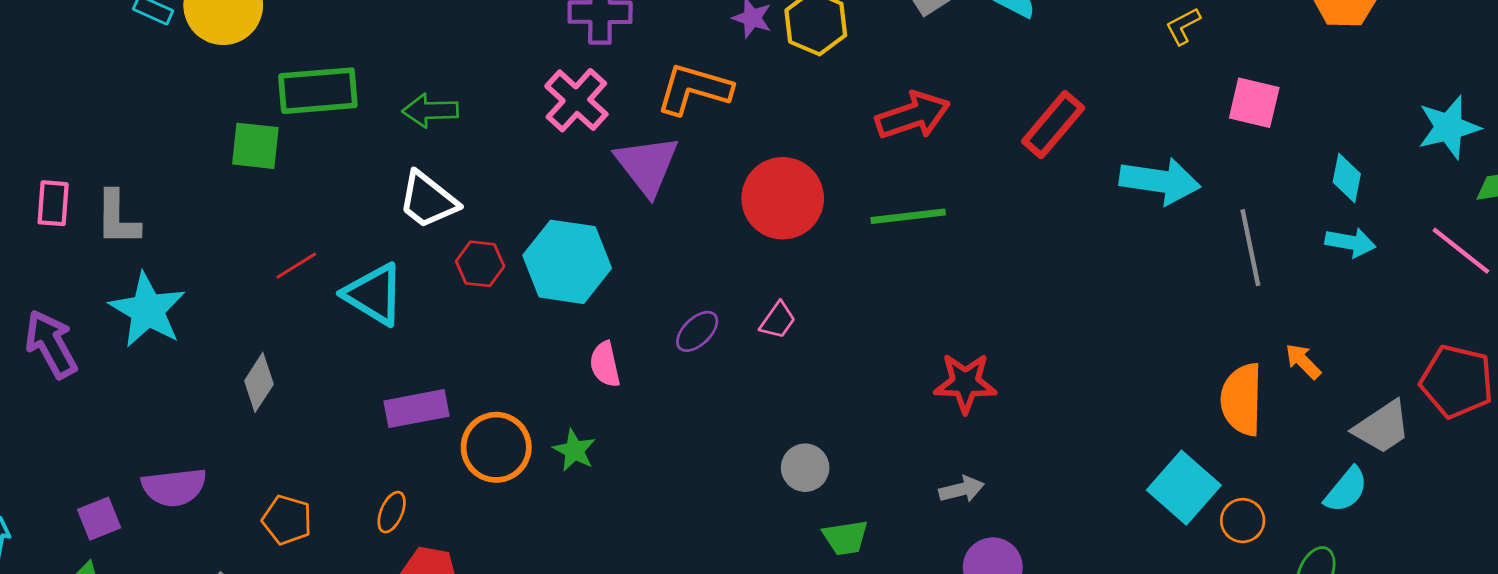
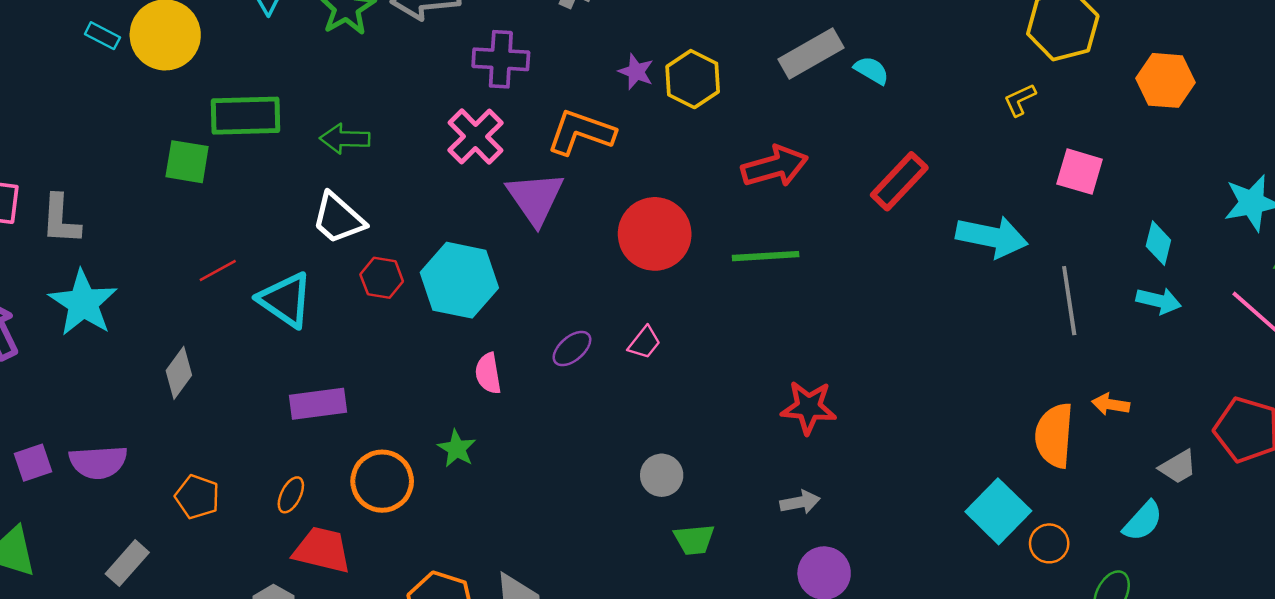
orange arrow: (1303, 361) -> (1111, 404), turned -39
gray trapezoid: (1382, 427) -> (1178, 467), size x0.7
orange circle: (496, 447) -> (382, 481), moved
purple square: (99, 519) -> (33, 463), moved

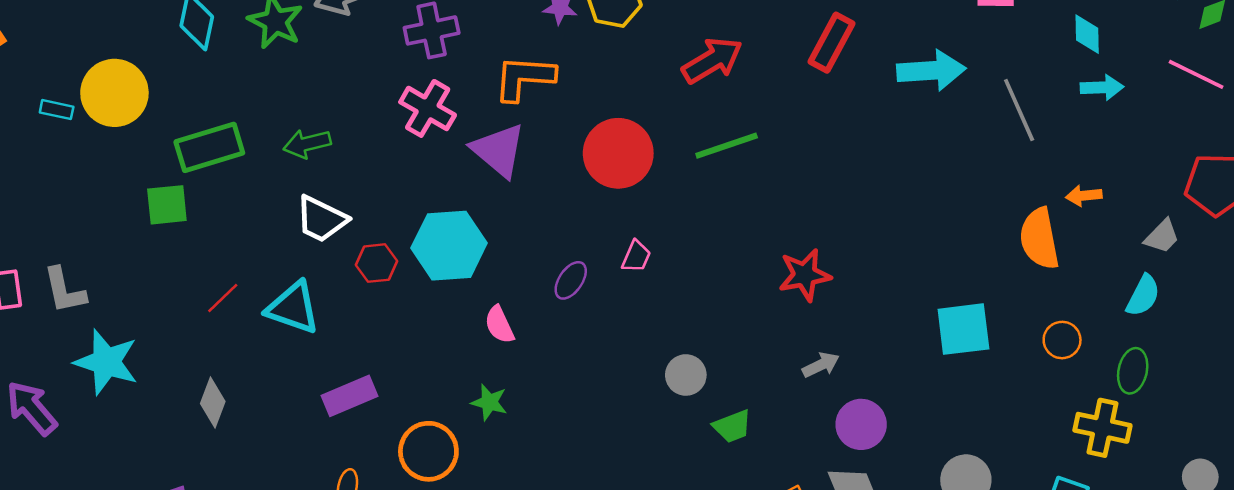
cyan square: (998, 511) -> (963, 329), moved, turned -36

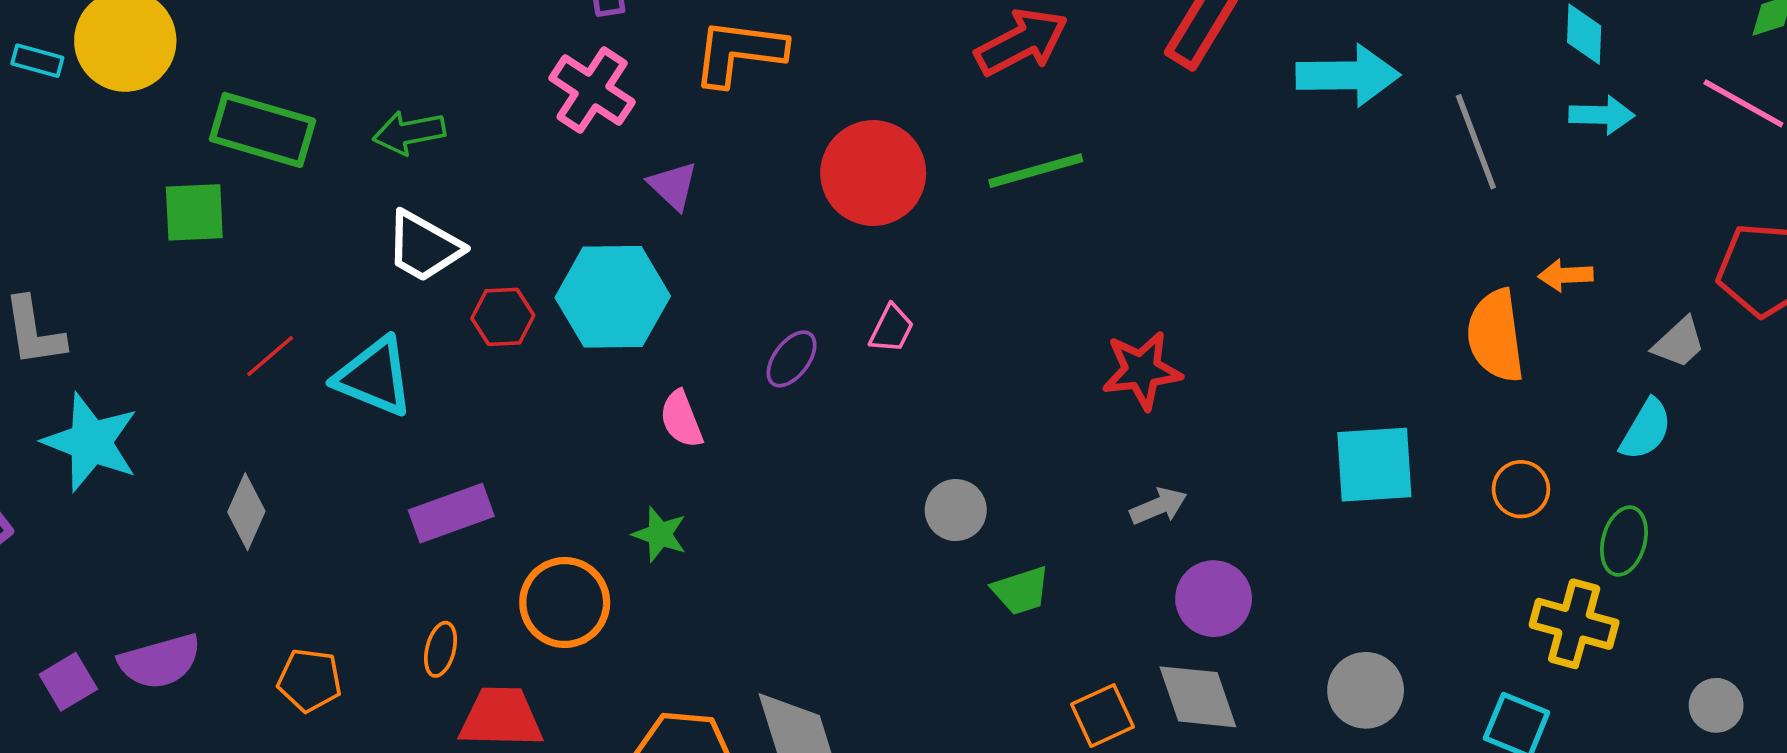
green rectangle: (209, 147) -> (263, 130), turned 30
purple triangle: (499, 150) -> (673, 186), moved, size x0.6

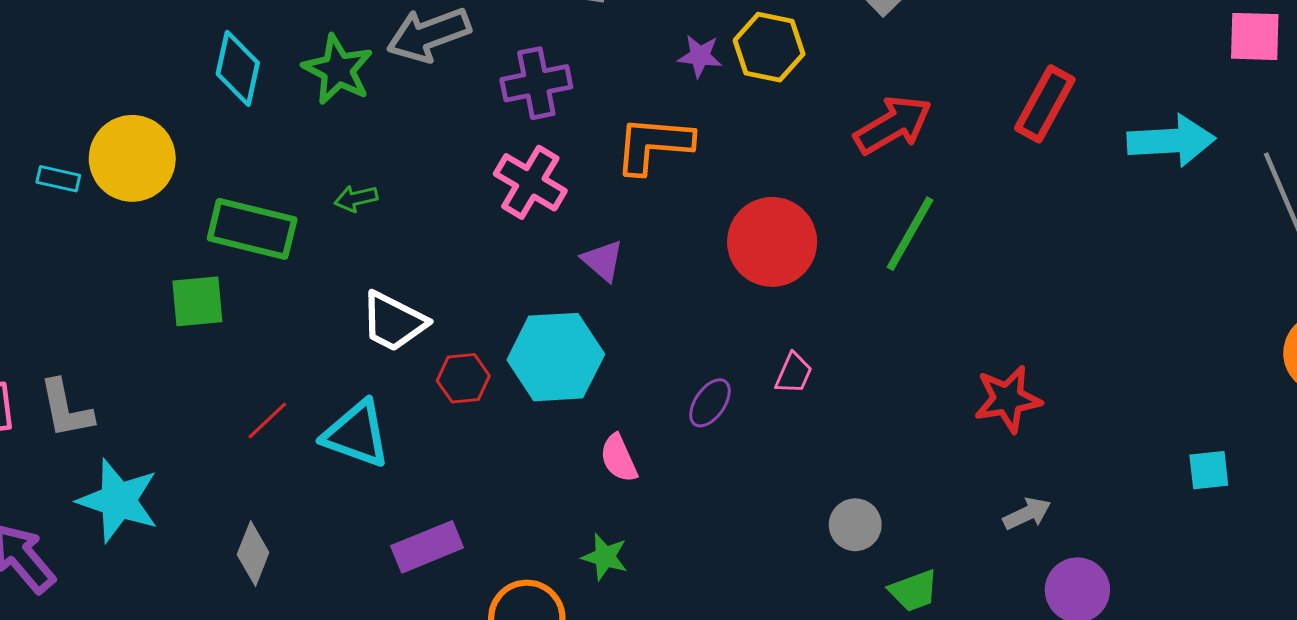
green arrow: (409, 133) -> (356, 198), moved, size x0.7
green line: (1036, 171) -> (910, 234), turned -42
cyan square: (1374, 465) -> (1209, 470), size x0.6

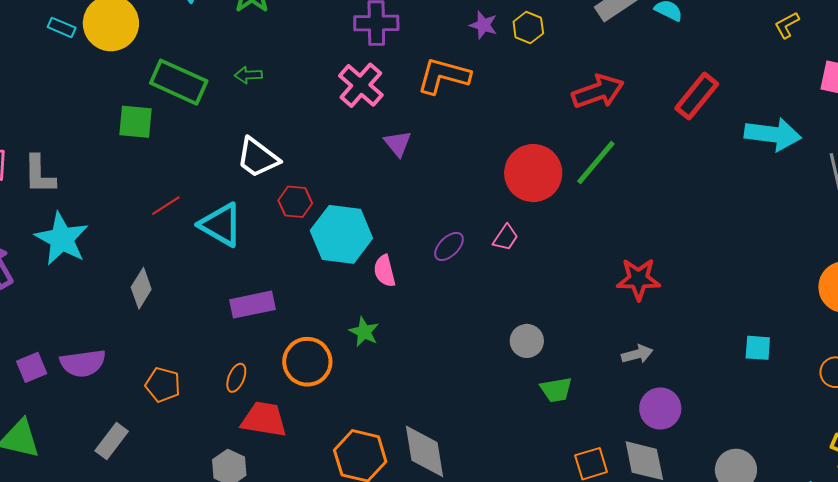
yellow hexagon: (769, 47) -> (528, 28), size x0.7
red circle: (772, 242) -> (533, 173), moved
cyan hexagon: (556, 357) -> (341, 234), moved

